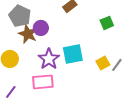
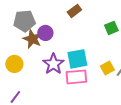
gray pentagon: (20, 16) -> (24, 21), turned -30
pink rectangle: (43, 82) -> (76, 77), moved

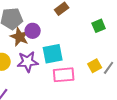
cyan square: (77, 59) -> (53, 54), moved
purple star: (53, 64) -> (28, 62), moved, turned 30

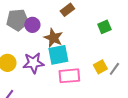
purple circle: (33, 31) -> (32, 25), moved
brown star: (20, 37) -> (53, 38), moved

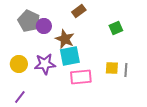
gray pentagon: (17, 20) -> (29, 21), turned 30
yellow square: (100, 67) -> (112, 68), turned 32
gray line: (114, 69) -> (126, 70), turned -32

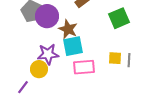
purple circle: (44, 26) -> (47, 16), size x1.5
green square: (116, 28) -> (119, 18), size x1.5
yellow circle: (19, 64) -> (39, 69), moved

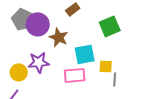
cyan square: (73, 46) -> (85, 54), moved
gray line: (129, 60) -> (115, 79), moved
yellow circle: (39, 69) -> (19, 72), moved

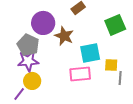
gray pentagon: (23, 19) -> (28, 45), moved
purple star: (39, 62) -> (28, 61), moved
yellow circle: (19, 72) -> (32, 81), moved

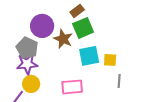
green square: (115, 25) -> (83, 28), moved
yellow square: (111, 65) -> (110, 60), moved
pink rectangle: (80, 74) -> (72, 87), moved

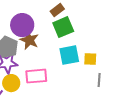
brown star: (63, 39) -> (29, 40), moved
pink rectangle: (72, 87) -> (36, 76), moved

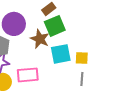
brown star: (29, 40) -> (40, 39), moved
gray line: (99, 80) -> (82, 79), moved

